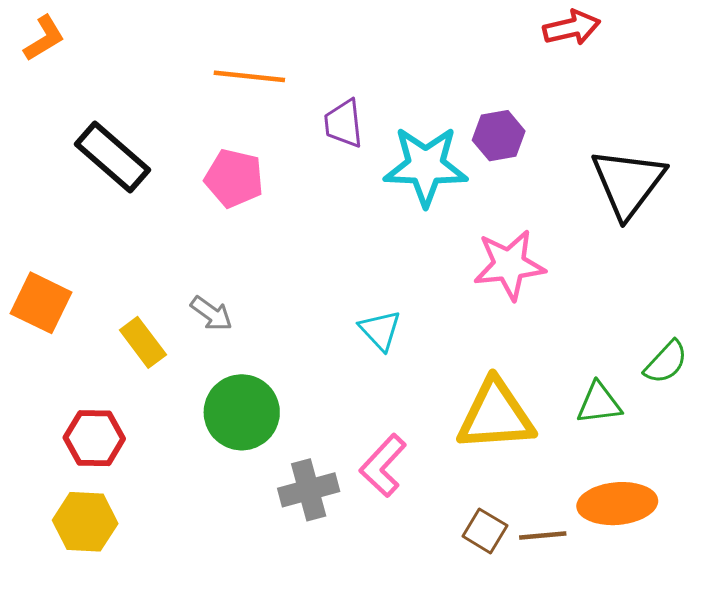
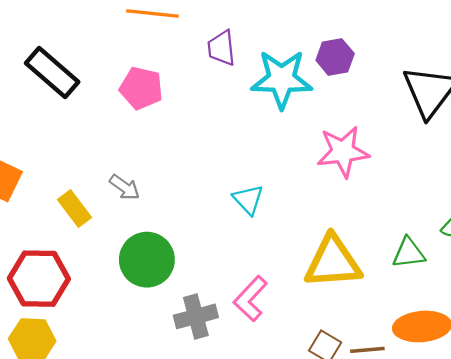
red hexagon: (94, 438) -> (39, 279), size x1.4

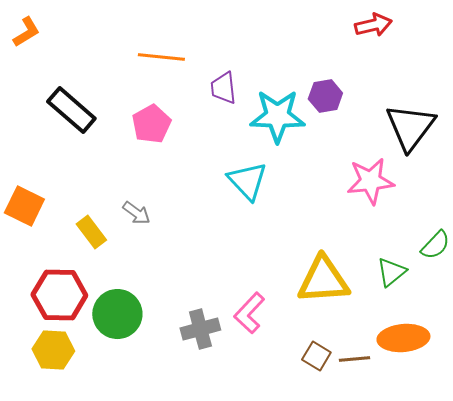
pink pentagon: (141, 88) -> (151, 124), turned 30
pink star: (343, 152) -> (370, 181), moved
cyan triangle: (248, 200) -> (247, 181), moved, size x1.4
green triangle: (409, 253) -> (391, 272), turned -32
green circle: (147, 260) -> (117, 314), moved

